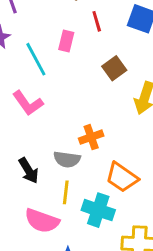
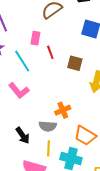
red line: (97, 21) -> (50, 52), moved
pink rectangle: (66, 41) -> (35, 38), moved
brown square: (114, 68) -> (75, 63), turned -35

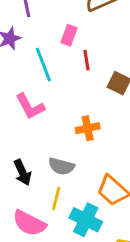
orange cross: (63, 110) -> (88, 128), moved

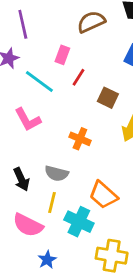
red line: (86, 60) -> (78, 77), turned 42
cyan line: (43, 65) -> (39, 81), turned -32
orange cross: (88, 128) -> (80, 139), turned 35

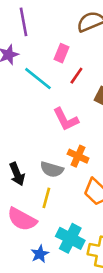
pink L-shape: (28, 120) -> (66, 119), moved
orange cross: (80, 139) -> (78, 156), moved
cyan cross: (79, 222) -> (70, 238), moved

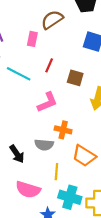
pink rectangle: (61, 53) -> (32, 39), moved
pink L-shape: (66, 119) -> (47, 102), turned -75
yellow line: (46, 198) -> (56, 172), moved

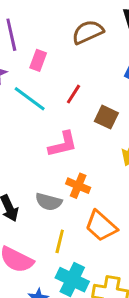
pink rectangle: (32, 39) -> (38, 60), moved

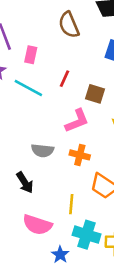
brown semicircle: (88, 32) -> (69, 25), turned -80
pink L-shape: (63, 144) -> (77, 121), moved
gray semicircle: (49, 202) -> (43, 150), moved

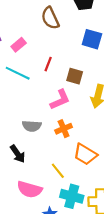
pink rectangle: (31, 55) -> (19, 45), turned 40
orange cross: (80, 155) -> (64, 129), turned -35
yellow line: (71, 204) -> (58, 171), turned -42

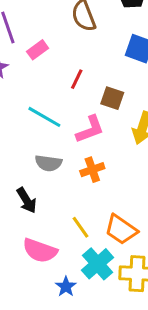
cyan line: (18, 73) -> (44, 117), moved
orange trapezoid: (85, 154) -> (121, 230), moved
cyan cross: (72, 196) -> (98, 264), turned 30

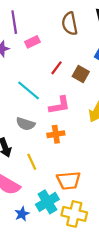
brown square: (112, 98) -> (81, 74), moved
yellow line: (81, 227) -> (32, 162), moved
orange trapezoid: (121, 230) -> (69, 181), turned -50

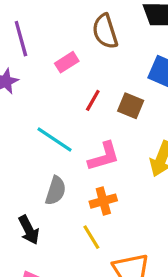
pink rectangle: (32, 42) -> (67, 62), moved
gray semicircle: (26, 124) -> (56, 191), turned -84
yellow line: (32, 162) -> (91, 237), moved

